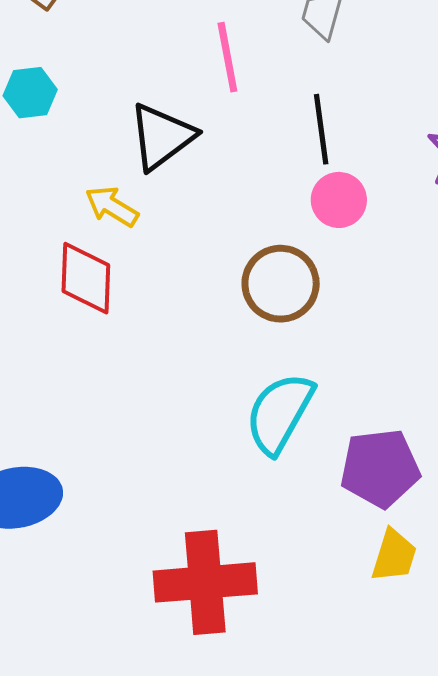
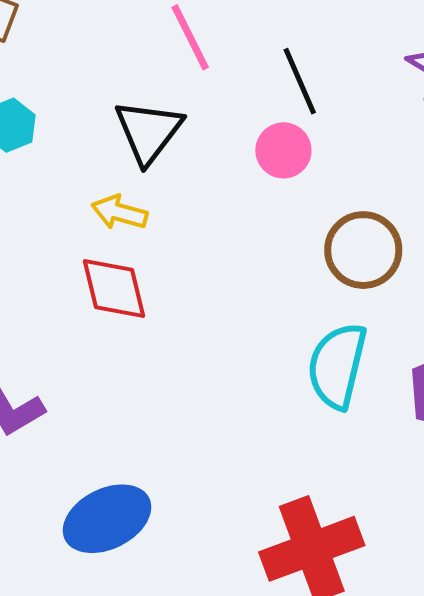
pink circle: (339, 200) -> (283, 150), moved
brown circle: (281, 284) -> (363, 250), moved

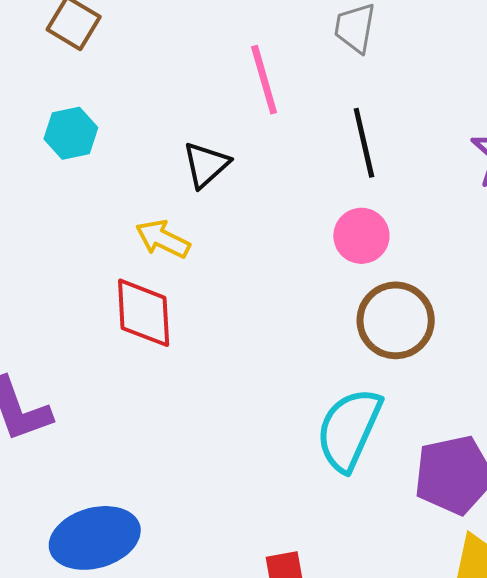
black triangle: (148, 132) -> (206, 165), size x0.7
pink circle: (283, 150) -> (361, 236), moved

